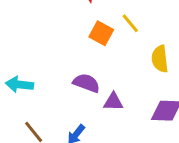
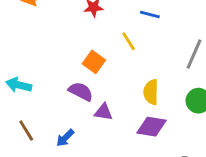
orange square: (101, 33) -> (94, 62), moved
yellow semicircle: (160, 59) -> (151, 92), moved

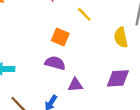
yellow semicircle: (151, 92) -> (121, 37), moved
purple triangle: (103, 112) -> (75, 85), moved

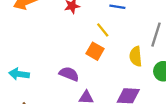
orange square: (60, 37) -> (95, 51), moved

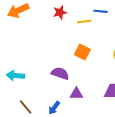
yellow line: (103, 30) -> (84, 21), moved, turned -56

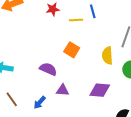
blue line: (101, 11) -> (93, 11), turned 64

